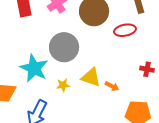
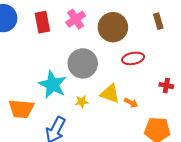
red ellipse: (125, 30) -> (133, 58), moved

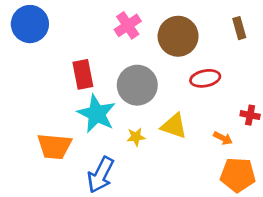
red rectangle: (42, 22) -> (83, 74), moved
orange arrow: (131, 103) -> (223, 138), moved

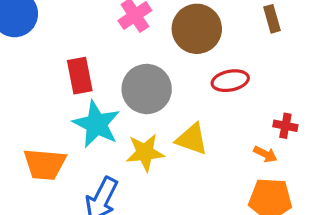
yellow star: (136, 137) -> (145, 153), size x1.6
orange arrow: (223, 138) -> (265, 154), moved

